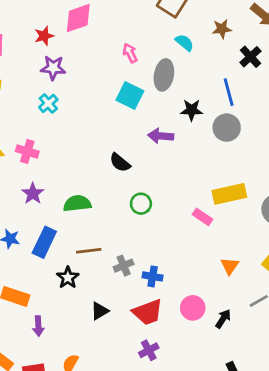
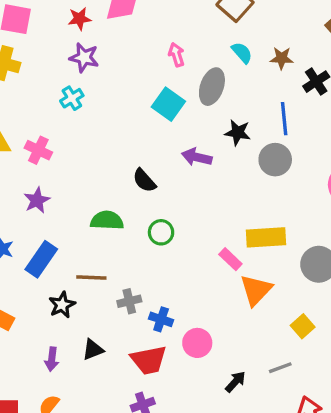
brown star: (222, 29) -> (282, 58), moved
green semicircle: (77, 203) -> (107, 220), moved
orange triangle: (230, 266) -> (256, 290), moved, size x1.5
pink circle: (193, 308) -> (197, 343), moved
purple arrow: (38, 326) -> (52, 359), moved

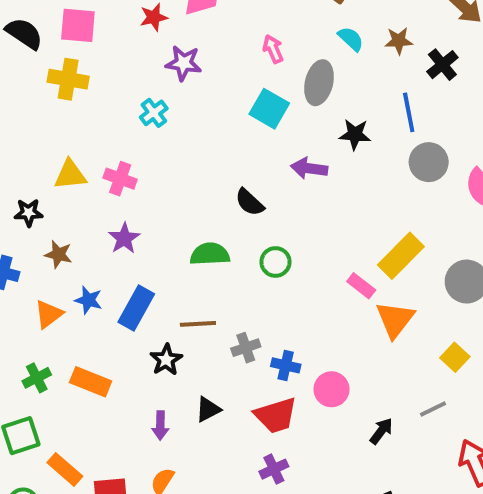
purple star: (84, 58) -> (184, 63), moved
gray circle: (275, 160) -> (429, 162), moved
yellow rectangle: (266, 237) -> (401, 256), turned -36

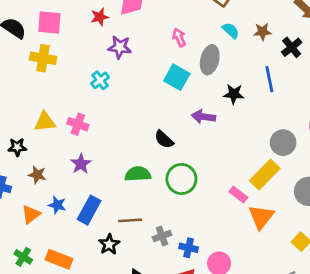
gray circle: (429, 162) -> (283, 143), moved
green circle: (276, 262) -> (181, 179), size x1.5
green cross: (37, 378) -> (23, 257), turned -30

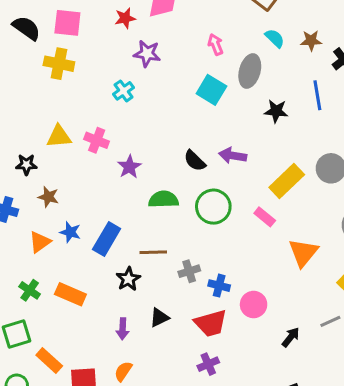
purple arrow: (204, 117) -> (233, 155), moved
purple star: (81, 164) -> (129, 167), moved
yellow rectangle: (265, 174) -> (287, 181), moved
pink rectangle: (238, 194) -> (265, 217), moved

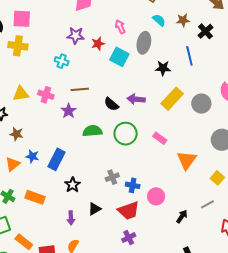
red star: (125, 18) -> (98, 44), moved
cyan cross: (124, 91) -> (62, 61), turned -32
yellow rectangle: (287, 181) -> (172, 99), moved
brown line: (153, 252) -> (80, 89), moved

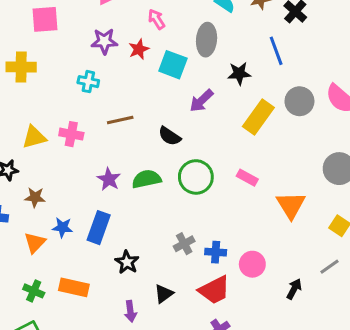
pink square: (22, 19) -> (45, 19), moved
pink arrow: (120, 27) -> (156, 19), moved
purple arrow: (136, 99) -> (201, 101), moved, turned -42
gray circle: (201, 104) -> (299, 101), moved
purple star: (69, 111) -> (109, 179), moved

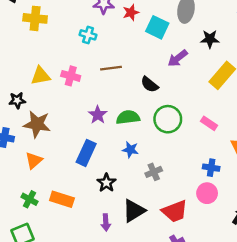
brown star: (35, 197) -> (37, 124), size x1.6
blue star: (62, 227) -> (130, 150), moved
blue cross: (216, 252) -> (211, 168), moved
black triangle: (164, 294) -> (134, 211), size x1.5

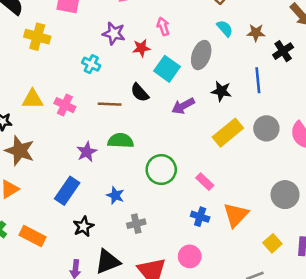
black semicircle: (150, 84) -> (140, 93), moved
green semicircle: (128, 117) -> (121, 141), moved
blue cross: (211, 168) -> (200, 217), moved

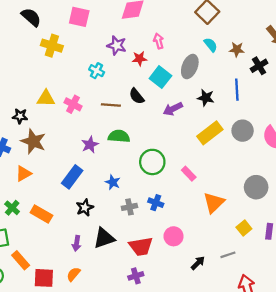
blue cross: (200, 217) -> (156, 203), moved

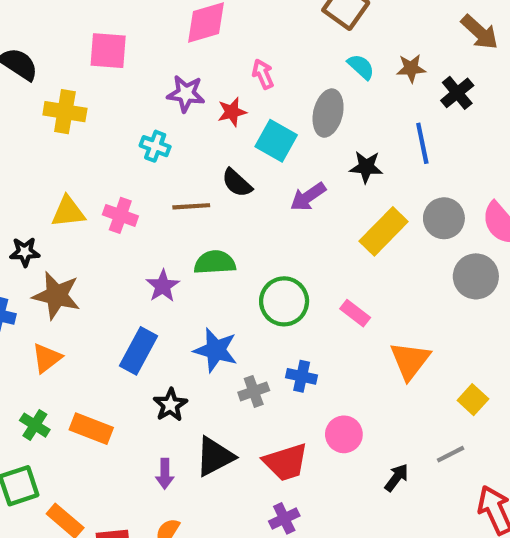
blue star: (113, 182) -> (216, 350), size x1.5
gray circle: (256, 187) -> (476, 276), moved

